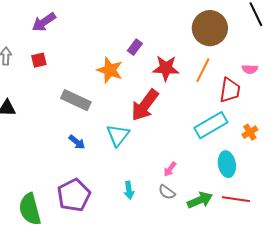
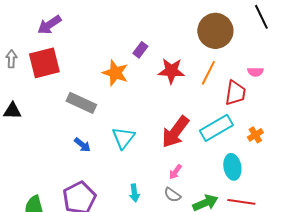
red square: (39, 60) -> (44, 63), size x2.0
red arrow: (145, 105) -> (175, 132), moved

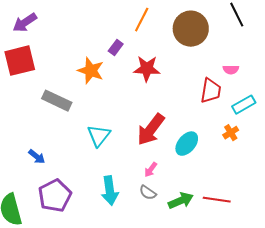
orange line: (208, 73) -> (142, 20), moved
cyan rectangle: (216, 128) -> (244, 105), moved, size x0.7
blue arrow: (82, 145) -> (37, 157), moved
cyan ellipse: (232, 167) -> (187, 144), moved, turned 50
cyan arrow: (134, 193) -> (110, 191), size x1.6

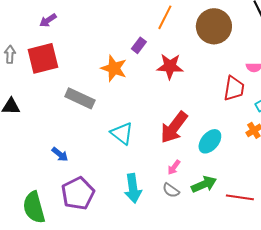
purple arrow: (25, 23) -> (48, 20), size x0.7
cyan triangle: (99, 136) -> (122, 133), turned -30
green arrow: (181, 201) -> (204, 184), moved

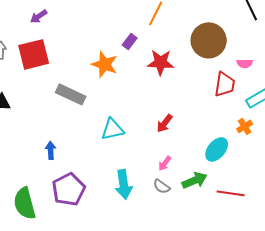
brown circle: (214, 26) -> (209, 40), moved
red arrow: (174, 127) -> (165, 123), size x0.6
cyan triangle: (122, 133) -> (113, 129), turned -50
cyan ellipse: (210, 141) -> (217, 149), moved
blue arrow: (60, 154) -> (51, 150), turned -132

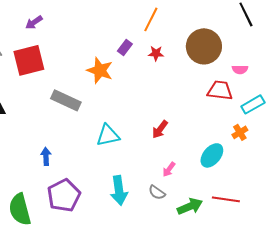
red star: (161, 62) -> (156, 53), moved, size x0.6
red trapezoid: (225, 84) -> (220, 90), turned -92
pink arrow: (165, 163) -> (169, 169), moved
green arrow: (195, 180) -> (190, 206), moved

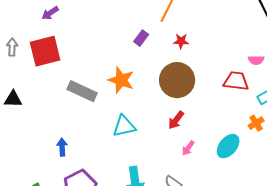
brown circle: (204, 46) -> (177, 80), moved
red star: (156, 53) -> (181, 41), moved
orange star: (100, 70) -> (121, 80), moved
pink arrow: (169, 169) -> (188, 148), moved

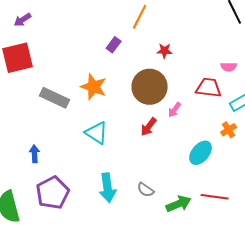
red star: (181, 41) -> (165, 51), moved
cyan triangle: (124, 126) -> (97, 133), turned 45
pink arrow: (188, 148) -> (175, 110), moved

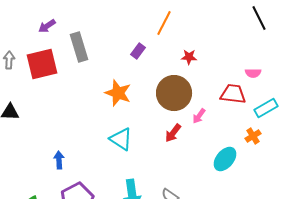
gray rectangle: (55, 98) -> (79, 47), moved, turned 48

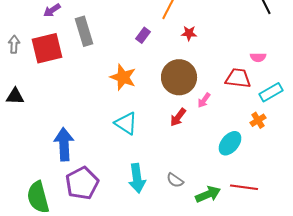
red star: (189, 57) -> (189, 33), moved
blue arrow: (59, 160) -> (64, 144), size x1.8

